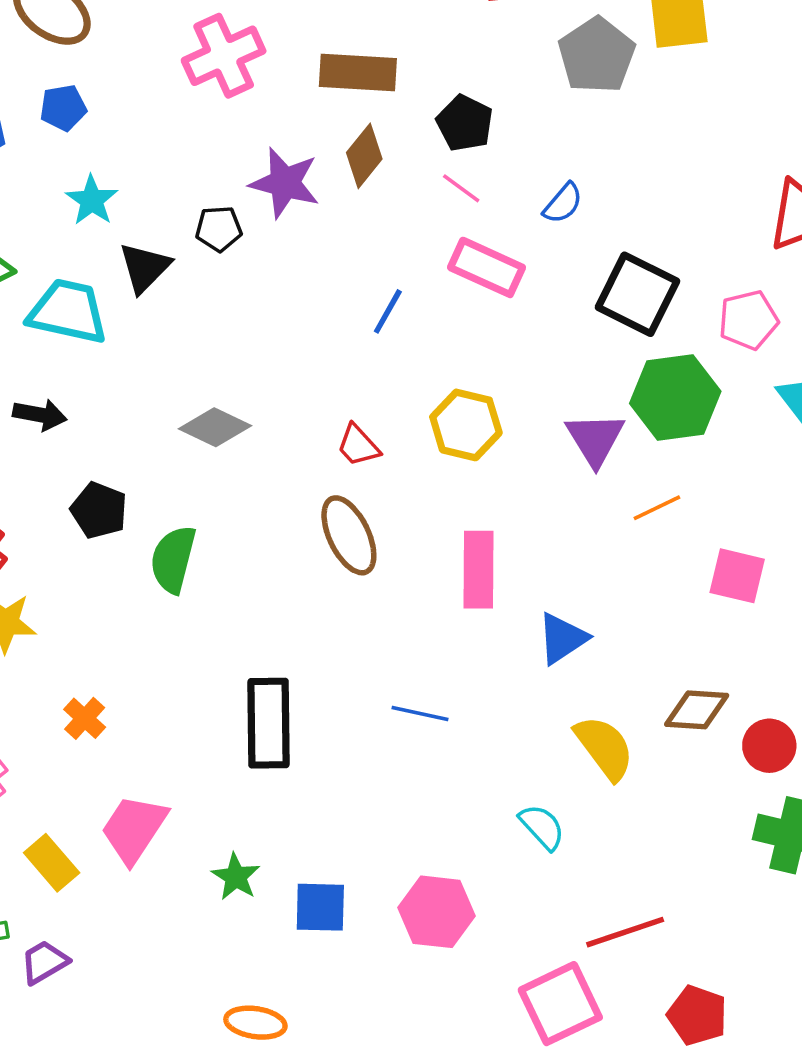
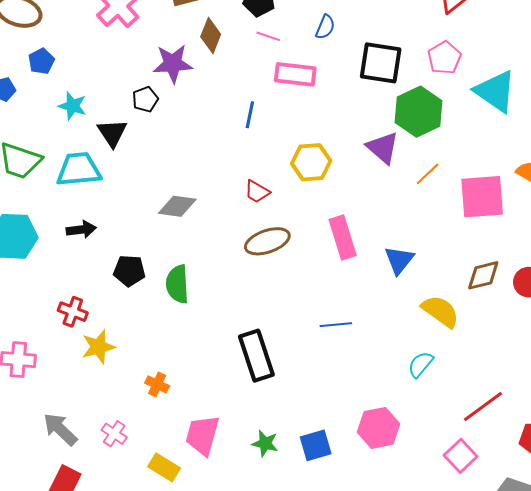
brown ellipse: (349, 535) -> (267, 241), turned -66
pink square: (737, 576) -> (482, 197), size x1.5
cyan semicircle: (542, 827) -> (421, 364), turned -80
pink square: (560, 1004) -> (461, 456), size x0.7

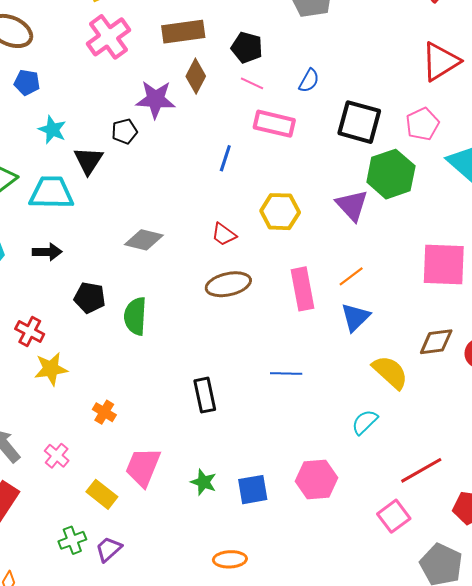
blue pentagon: (41, 61) -> (27, 82), turned 30
orange line: (428, 174) -> (351, 276), moved
black rectangle: (256, 356) -> (205, 395), size x0.7

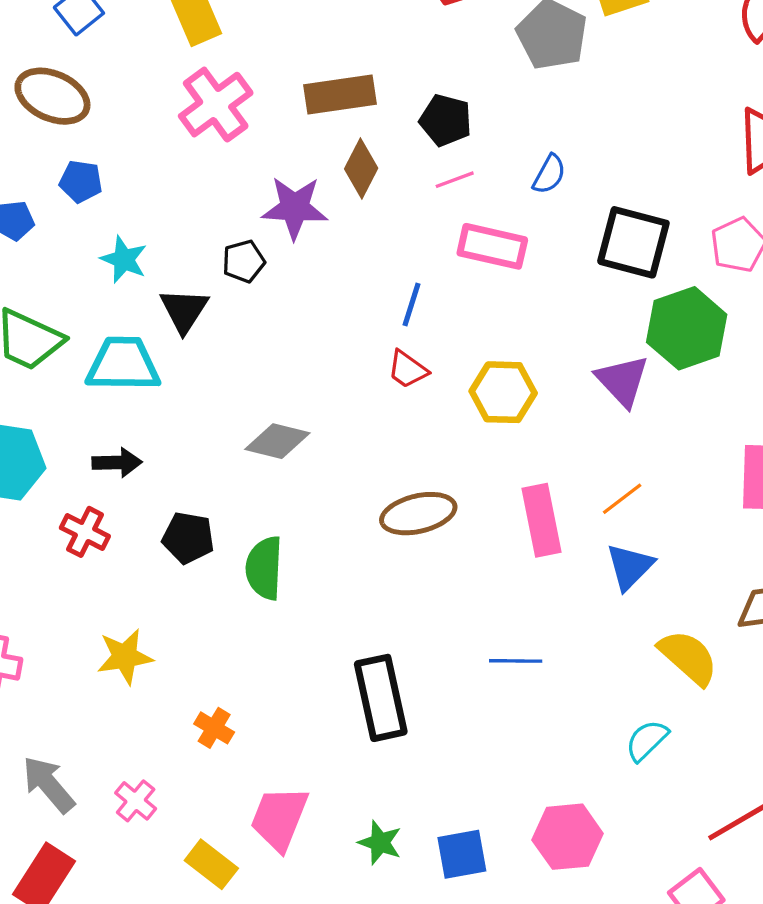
pink line: (252, 83) -> (455, 180), turned -45
red trapezoid: (224, 234) -> (407, 369), moved
red cross: (30, 331) -> (85, 532), moved
black rectangle: (205, 395) -> (381, 698), size x1.4

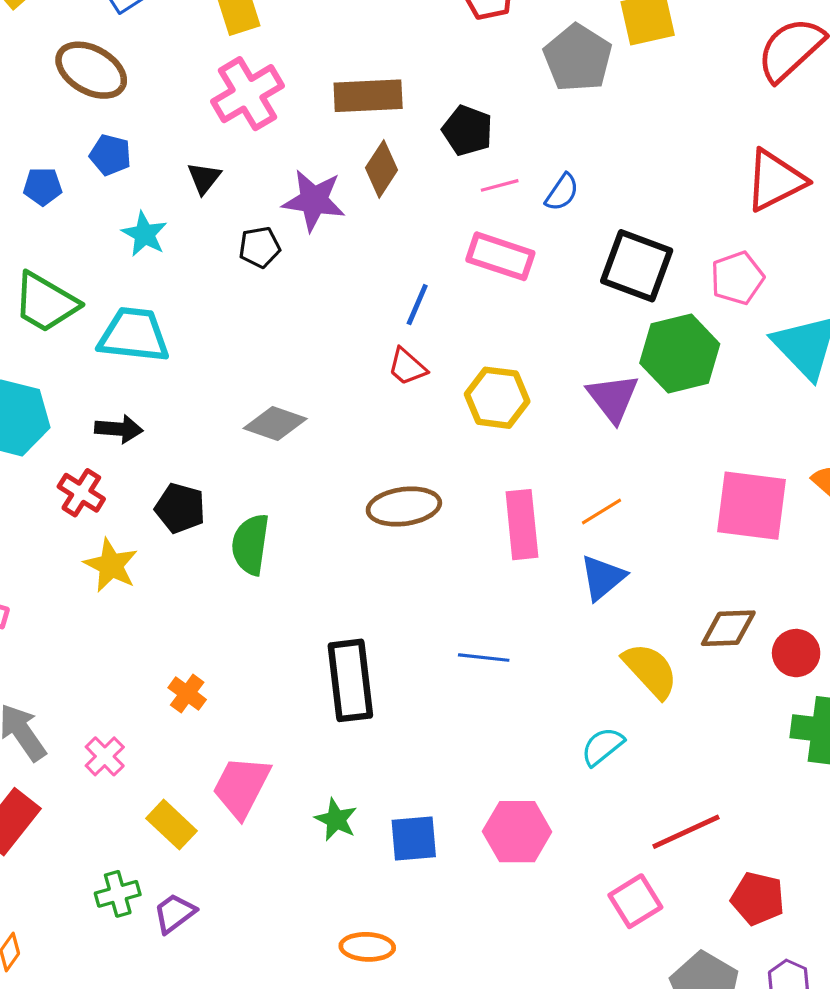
pink line: (455, 180) -> (500, 185), moved
black triangle: (184, 310) -> (204, 178), moved, size x0.7
yellow star: (125, 657) -> (111, 565), moved, turned 30

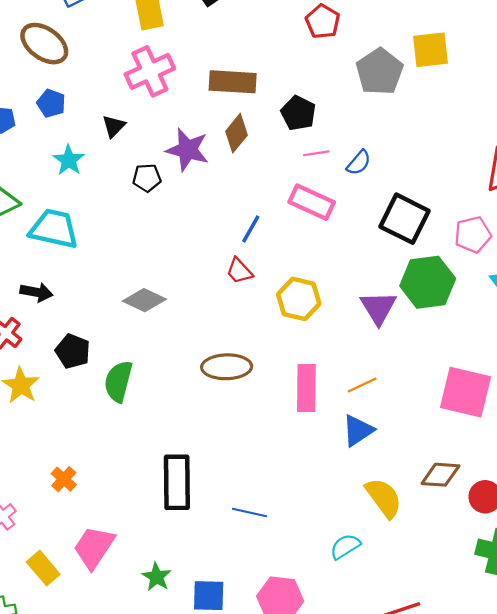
blue line: (484, 658) -> (250, 513), moved

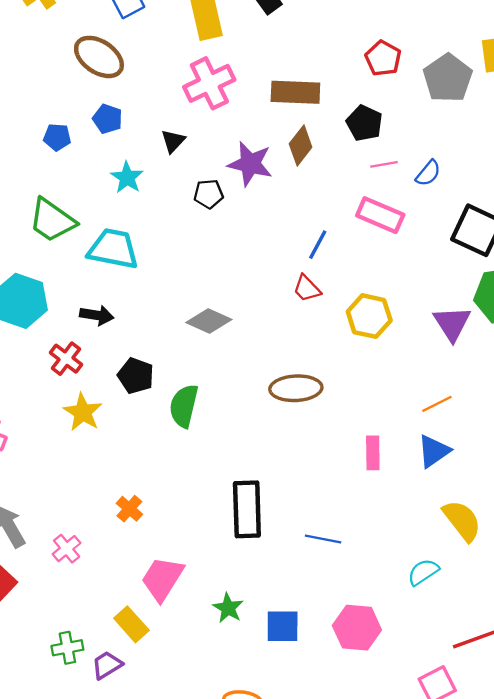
red pentagon: (323, 21) -> (383, 58), moved
pink rectangle: (306, 388) -> (373, 453), moved, size x0.7
yellow rectangle: (43, 568) -> (131, 624), moved

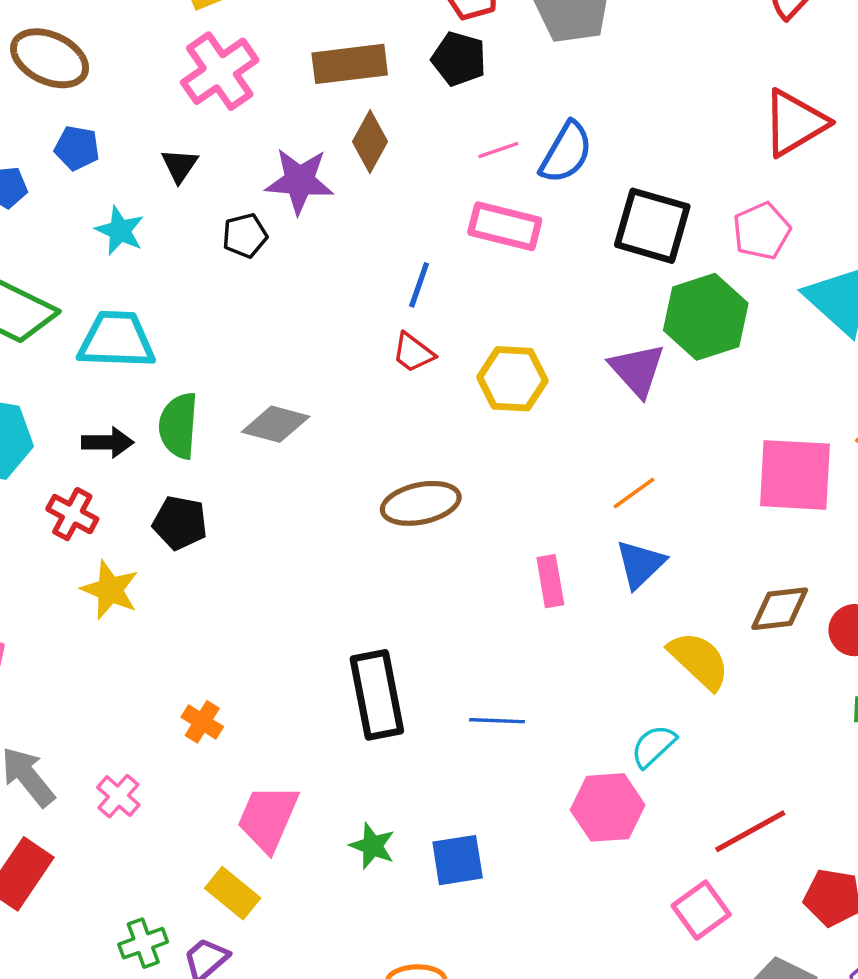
black pentagon: (364, 123) -> (459, 59), moved
blue semicircle: (428, 173) -> (566, 152), size x1.5
green semicircle: (184, 406) -> (178, 426), moved
pink hexagon: (357, 628) -> (608, 807), moved

